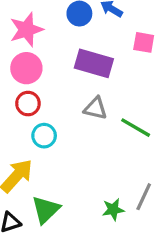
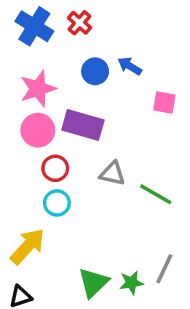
purple rectangle: (94, 63) -> (83, 125), moved
red circle: (28, 104) -> (55, 168), moved
green triangle: (46, 210) -> (93, 283), moved

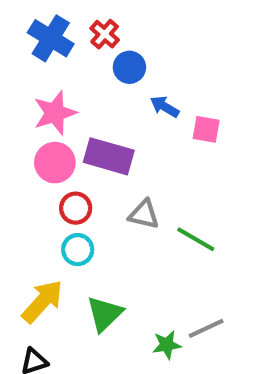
blue arrow: (130, 66) -> (165, 107), moved
blue circle: (95, 71) -> (129, 67), moved
gray line: (164, 269) -> (206, 328), turned 40
green triangle: (93, 283) -> (105, 314), moved

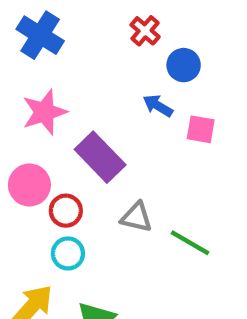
red cross: (105, 34) -> (145, 31), moved
blue circle: (129, 67) -> (184, 65), moved
purple rectangle: (109, 156) -> (100, 157), turned 30
pink circle: (55, 163) -> (29, 185), moved

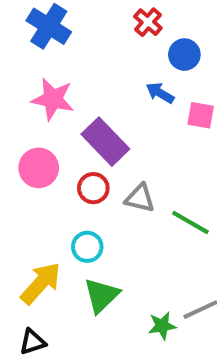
pink star: (44, 112) -> (53, 99), turned 30
red circle: (66, 211) -> (93, 188), moved
cyan circle: (68, 253) -> (87, 247), moved

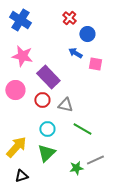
green line: (190, 223) -> (82, 129), moved
cyan circle: (87, 247) -> (47, 129), moved
black triangle: (33, 342) -> (21, 176), moved

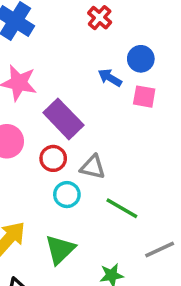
blue circle: (87, 34) -> (141, 59), moved
cyan circle: (47, 129) -> (67, 195), moved
gray line: (95, 160) -> (160, 250), moved

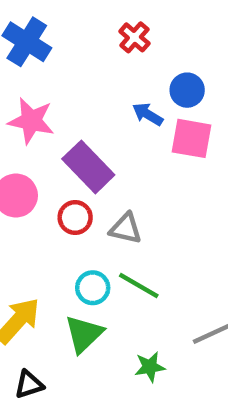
pink square: (144, 97) -> (192, 138), size x1.4
cyan circle: (67, 195) -> (93, 288), moved
green line: (122, 208) -> (139, 286), moved

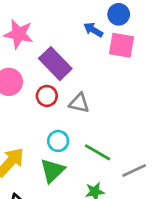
green line: (139, 286) -> (98, 152), moved

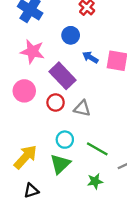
blue circle: (119, 14) -> (71, 35), moved
blue arrow: (93, 30) -> (90, 57), moved

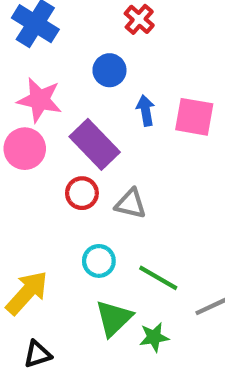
blue arrow: (90, 57) -> (146, 110), turned 49
pink circle: (24, 91) -> (25, 149), moved
green triangle: (60, 164) -> (114, 318), moved

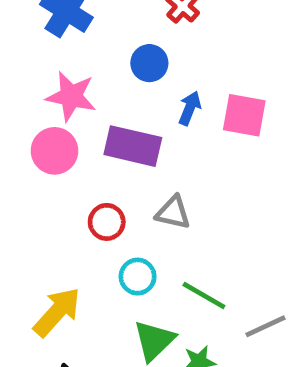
blue arrow: (146, 110) -> (190, 108), turned 32
purple rectangle: (95, 144) -> (133, 146), turned -33
red circle: (82, 193) -> (107, 222), moved

